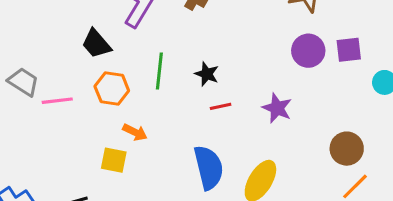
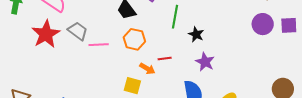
green line: (159, 71) -> (175, 17), moved
red line: (221, 106) -> (165, 58), moved
purple star: (277, 108) -> (205, 62), moved

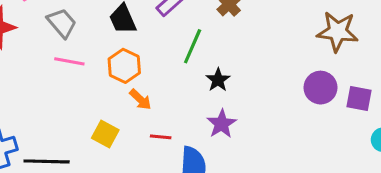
gray trapezoid: (78, 31) -> (62, 23), moved
red line: (165, 58) -> (161, 137), moved
orange arrow: (147, 69) -> (140, 100), moved

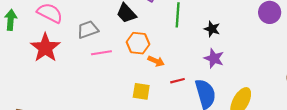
gray trapezoid: (62, 23) -> (88, 30), turned -50
black star: (218, 80) -> (212, 29), moved

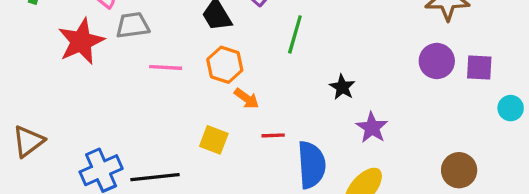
black star: (212, 29) -> (342, 87), moved
gray trapezoid: (88, 30) -> (133, 25), moved
purple star: (214, 58) -> (372, 128), moved

